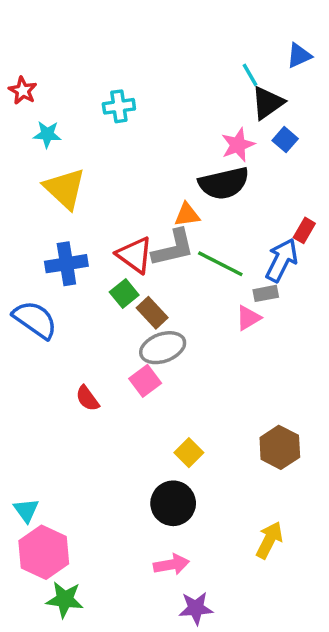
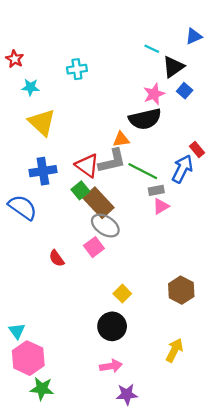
cyan line: (250, 75) -> (152, 49), moved, turned -35
red rectangle: (304, 230) -> (197, 150), turned -70
gray rectangle: (266, 293) -> (156, 190), moved
brown rectangle: (152, 313) -> (98, 203), size x1.5
gray ellipse: (163, 348) -> (105, 226), turned 52

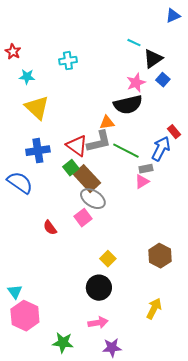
blue triangle: (194, 36) -> (173, 16), moved
gray rectangle: (156, 190) -> (146, 169), moved
green star: (42, 389) -> (63, 343), moved

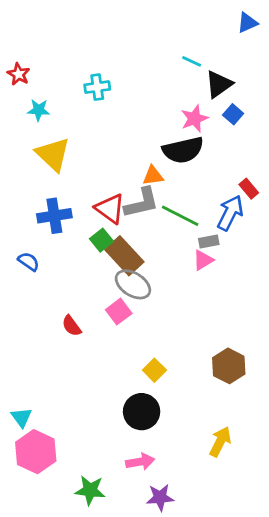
blue semicircle: (20, 183) -> (29, 262), size x0.6

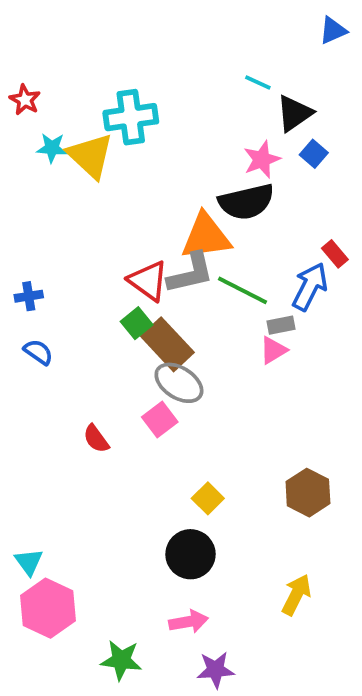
cyan cross: (97, 87) -> (131, 117), size x1.5
yellow triangle: (53, 154) -> (90, 156), moved
orange triangle: (153, 176) -> (206, 237), size x1.8
blue cross: (54, 216) -> (29, 296), moved, size x0.6

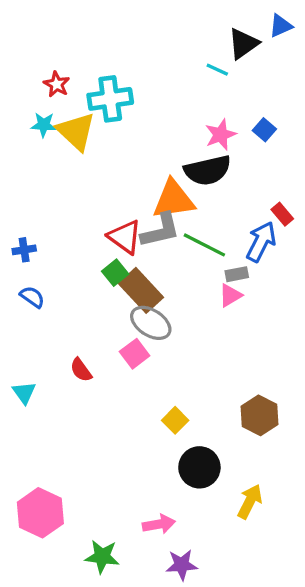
red star: (25, 100) -> (57, 84), moved
black triangle: (294, 113) -> (243, 44), moved
black circle: (190, 554) -> (199, 467), moved
cyan triangle: (29, 562) -> (24, 393), moved

